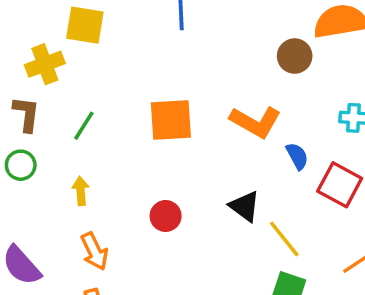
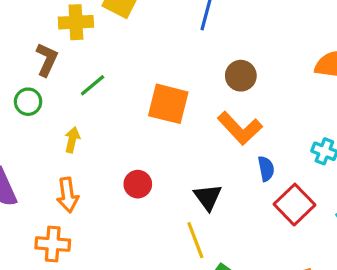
brown circle: (295, 56) -> (241, 76), moved
yellow line: (284, 239) -> (195, 240), moved

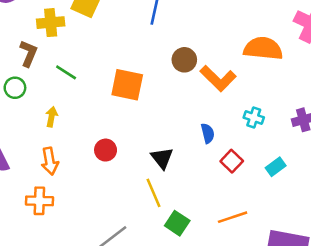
green line: (93, 85) -> (66, 72), turned 75
orange L-shape: (240, 128) -> (218, 78), moved
red square: (295, 205) -> (232, 161), size x0.7

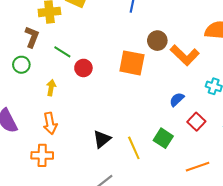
orange square: (127, 85) -> (132, 63), moved
blue semicircle: (208, 133) -> (177, 99), turned -119
red circle: (106, 150) -> (83, 68), moved
black triangle: (162, 158) -> (102, 139), moved, turned 30
green square: (177, 223) -> (163, 138), moved

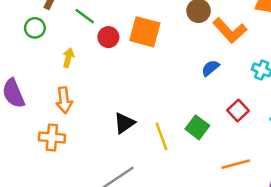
orange square: (132, 63) -> (145, 32), moved
blue semicircle: (177, 99) -> (210, 68), moved

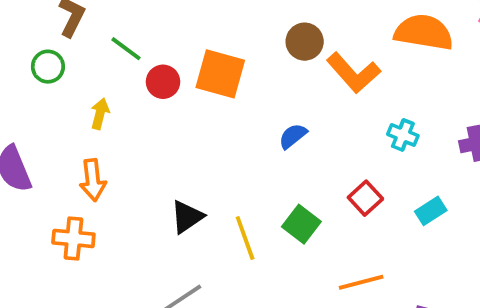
blue semicircle: (210, 68) -> (293, 136), moved

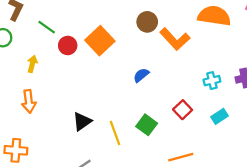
orange square: (220, 74) -> (100, 41), turned 32
cyan cross: (403, 135) -> (212, 81), moved, turned -35
orange cross: (73, 238) -> (16, 150), moved

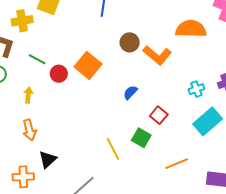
red square: (183, 110) -> (159, 115), moved
cyan rectangle: (219, 116) -> (208, 121), size x1.8
black triangle: (82, 121) -> (48, 159), moved

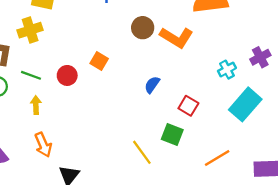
yellow cross: (22, 21) -> (30, 30), moved
green line: (37, 59) -> (31, 75), moved
orange square: (88, 65) -> (99, 61), size x0.6

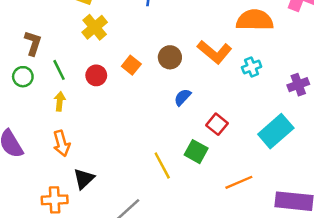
brown circle: (143, 28) -> (170, 57), moved
yellow cross: (30, 30) -> (95, 27), moved, turned -30
cyan cross: (227, 70) -> (252, 67), moved
green line: (31, 75) -> (59, 70), turned 36

